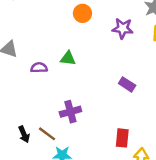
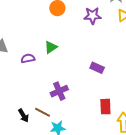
green triangle: (68, 58) -> (51, 47), turned -32
purple rectangle: (127, 84) -> (97, 68), moved

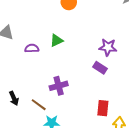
purple star: (92, 16) -> (108, 47), moved
black arrow: (24, 115) -> (14, 98), moved

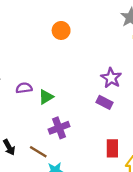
green triangle: (56, 40) -> (46, 97), moved
purple star: (108, 47) -> (111, 78), turned 30

